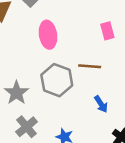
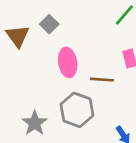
brown line: (90, 66) -> (102, 80), moved

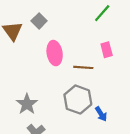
gray hexagon: (77, 110) -> (78, 100), moved

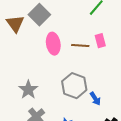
gray square: (39, 21) -> (39, 15), size x1.5
brown line: (83, 67) -> (80, 46), moved

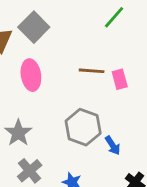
pink rectangle: (100, 41) -> (120, 79), moved
pink ellipse: (53, 44) -> (31, 75), moved

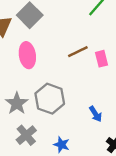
brown line: (92, 71) -> (78, 52), turned -30
gray hexagon: (83, 127) -> (50, 99), moved

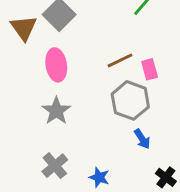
gray hexagon: (50, 99) -> (130, 100), moved
gray star: (17, 103) -> (56, 111), moved

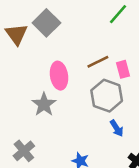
pink ellipse: (56, 65) -> (59, 76), moved
gray cross: (55, 166) -> (24, 151), moved

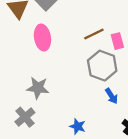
pink ellipse: (59, 76) -> (42, 38), moved
gray star: (44, 104) -> (38, 88), moved, turned -30

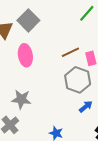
blue arrow: (112, 96) -> (86, 106), turned -96

